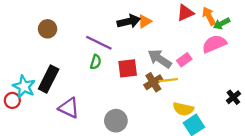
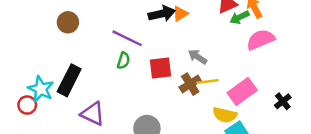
green arrow: (222, 23) -> (240, 17), moved
gray arrow: (160, 59) -> (198, 57), size x0.7
pink rectangle: (184, 60) -> (242, 91), moved, size x1.6

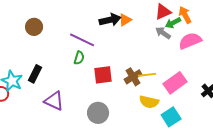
gray arrow: (198, 57) -> (163, 33), moved
red square: (161, 68) -> (103, 75), moved
black rectangle: (69, 80) -> (35, 74), size x0.7
yellow semicircle: (225, 115) -> (149, 102), moved

